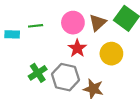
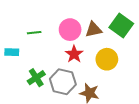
brown triangle: (98, 23) -> (94, 30), turned 30
cyan rectangle: (12, 34) -> (12, 52), moved

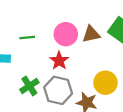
red star: (74, 54) -> (59, 61), moved
yellow circle: (107, 59) -> (105, 83), moved

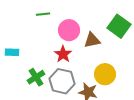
brown triangle: (91, 34) -> (92, 40), moved
green line: (27, 37) -> (43, 14), moved

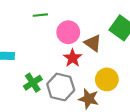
brown triangle: (92, 40) -> (93, 43), turned 48
red star: (63, 54) -> (73, 58), moved

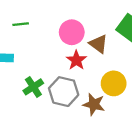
green line: (40, 15) -> (21, 24), moved

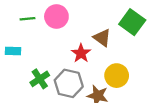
pink circle: (72, 32) -> (56, 17), moved

